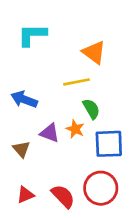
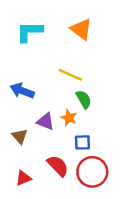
orange triangle: (94, 52) -> (81, 29), moved
yellow line: (77, 82) -> (70, 75), turned 35
blue square: (109, 144) -> (82, 142), moved, size x0.6
red semicircle: (63, 196) -> (58, 166), moved

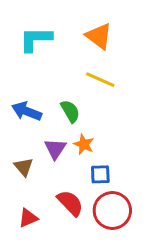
yellow line: (70, 75) -> (100, 80), moved
green semicircle: (84, 99) -> (70, 111), moved
purple triangle: (46, 121) -> (55, 149), turned 42

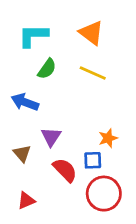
green semicircle: (70, 111) -> (47, 69), moved, turned 65
orange star: (84, 144) -> (108, 138), moved, turned 30
red semicircle: (70, 203) -> (65, 170), moved

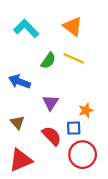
cyan L-shape: (33, 36) -> (26, 29), turned 45
green semicircle: (47, 69) -> (48, 61), moved
purple triangle: (51, 137) -> (50, 103), moved
red triangle: (26, 200) -> (21, 160), size x1.6

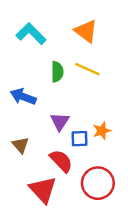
green semicircle: (48, 61) -> (57, 72), turned -35
blue square: (74, 128) -> (80, 139), moved
red triangle: (21, 160) -> (43, 190), moved, turned -50

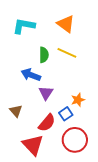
cyan L-shape: (31, 34) -> (24, 26), turned -35
blue arrow: (23, 97) -> (31, 75), moved
blue square: (80, 139) -> (66, 114), moved, turned -32
red semicircle: (61, 161) -> (47, 123), turned 84

